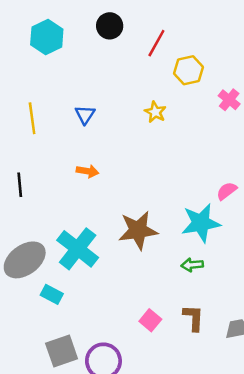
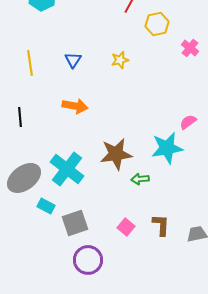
yellow star: (155, 112) -> (120, 60), moved, turned 30
orange arrow: (87, 171) -> (75, 106), size x1.4
green arrow: (192, 265) -> (140, 179), moved
gray square: (62, 351) -> (75, 223), moved

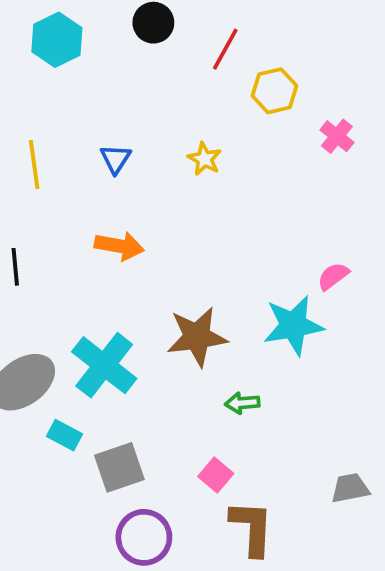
yellow star: (120, 60) -> (204, 159), turned -30
green arrow: (140, 179) -> (242, 403), moved
brown L-shape: (161, 225) -> (252, 528), moved, size x1.4

